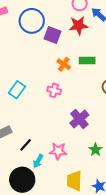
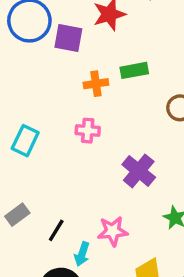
orange cross: (64, 64) -> (96, 84), turned -32

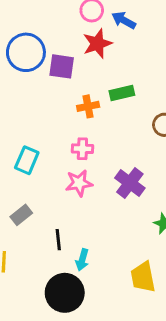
gray rectangle: (17, 215) -> (21, 215), moved
black line: (56, 230) -> (58, 240), turned -35
pink star: (113, 231) -> (79, 183), moved

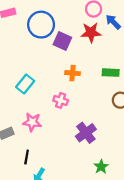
green rectangle: (122, 93) -> (111, 73), moved
cyan rectangle: (27, 160) -> (25, 84), moved
pink star: (79, 183) -> (32, 122), moved

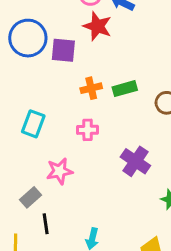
red star: (91, 32) -> (97, 26), turned -30
green rectangle: (111, 73) -> (125, 89), moved
black line: (27, 157) -> (46, 224), moved

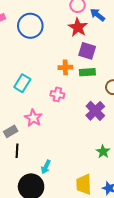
purple square: (63, 50) -> (87, 51), moved
purple cross: (135, 161) -> (95, 111), moved
pink star: (60, 171) -> (33, 118), turned 30

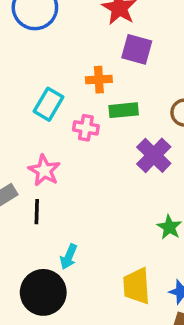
green rectangle: (87, 72) -> (124, 110), moved
cyan rectangle: (22, 83) -> (48, 104), moved
black line: (17, 151) -> (37, 212), moved

